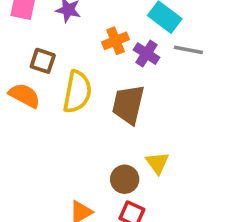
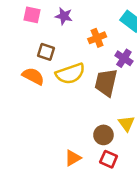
purple cross: (146, 54) -> (124, 58), moved
yellow semicircle: (77, 92) -> (70, 74), turned 60

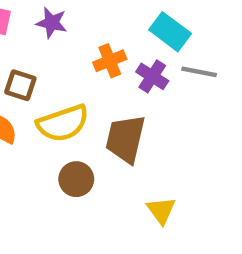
purple cross: (124, 58) -> (152, 76), moved
brown circle: (103, 135) -> (76, 179), moved

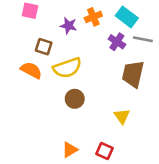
purple star: (52, 23) -> (68, 26), moved
orange cross: (110, 61) -> (93, 17), moved
brown trapezoid: (125, 139) -> (133, 74), moved

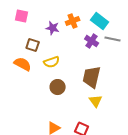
yellow semicircle: (67, 68) -> (52, 62), size x0.7
brown trapezoid: (133, 74) -> (92, 77), moved

